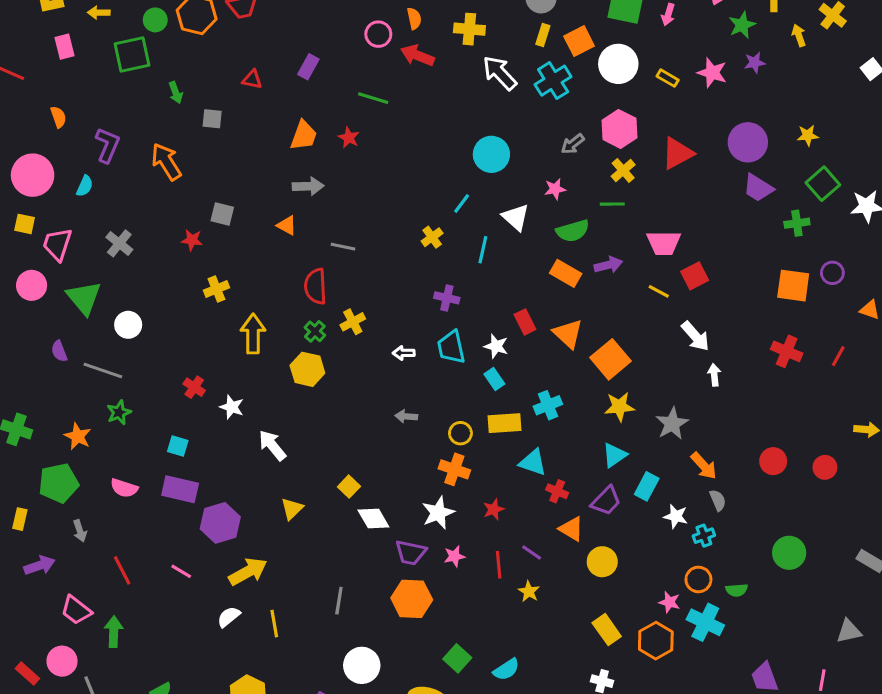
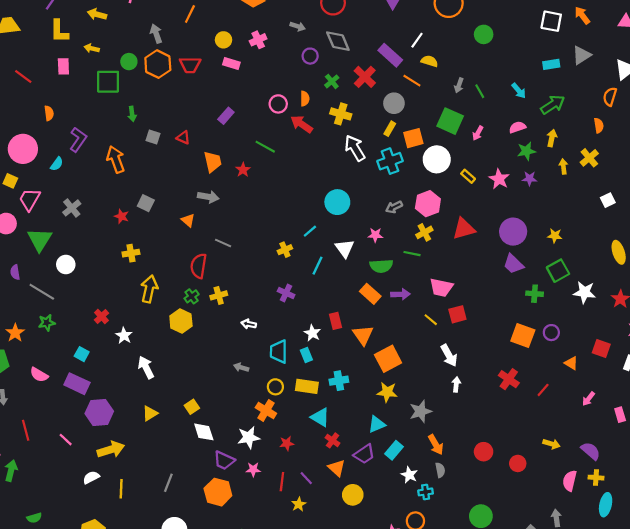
red triangle: (252, 80) -> (183, 138), moved
orange trapezoid: (304, 135) -> (213, 162), turned -45
cyan trapezoid: (451, 347) -> (279, 352), moved

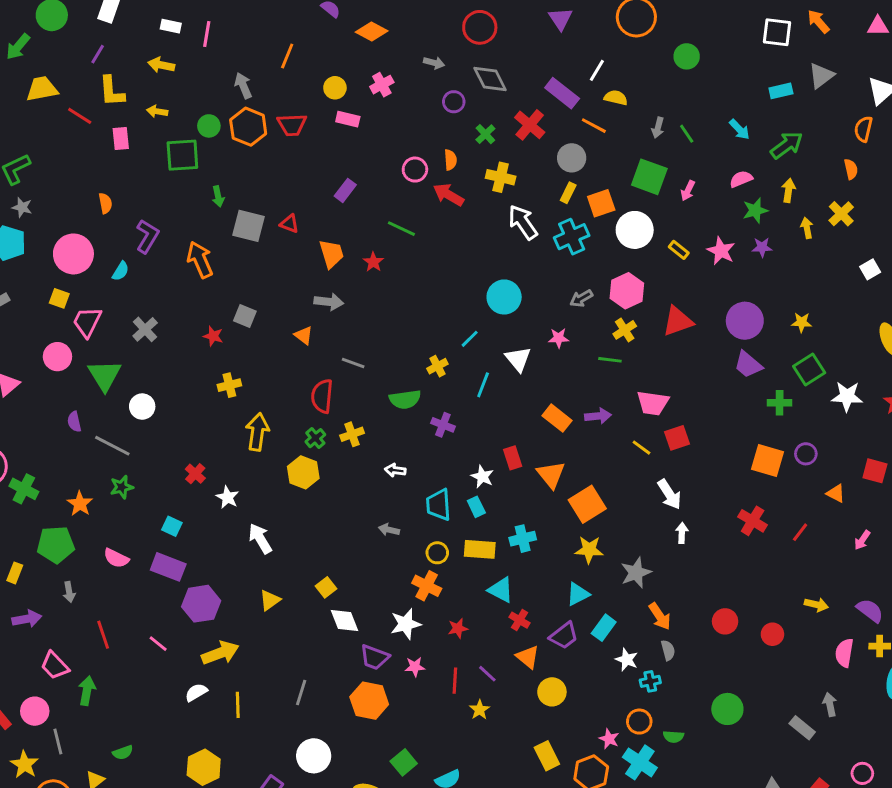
red line: (23, 77) -> (80, 116), moved
gray square: (153, 137) -> (249, 226), size x1.6
green semicircle: (381, 266) -> (405, 399), moved

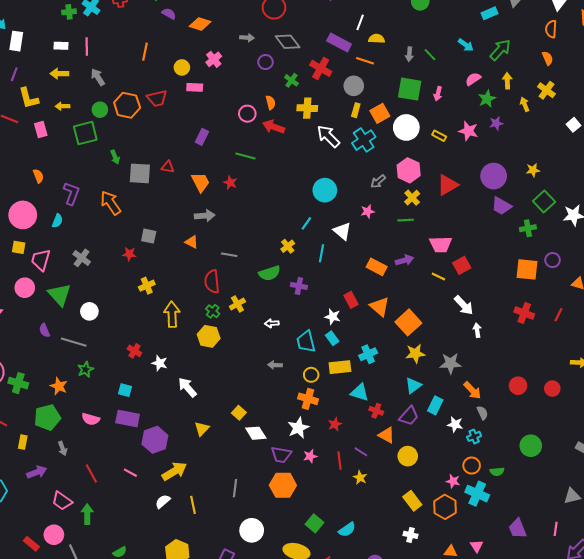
gray arrow: (243, 86) -> (98, 77), moved
gray star: (636, 573) -> (450, 363), turned 30

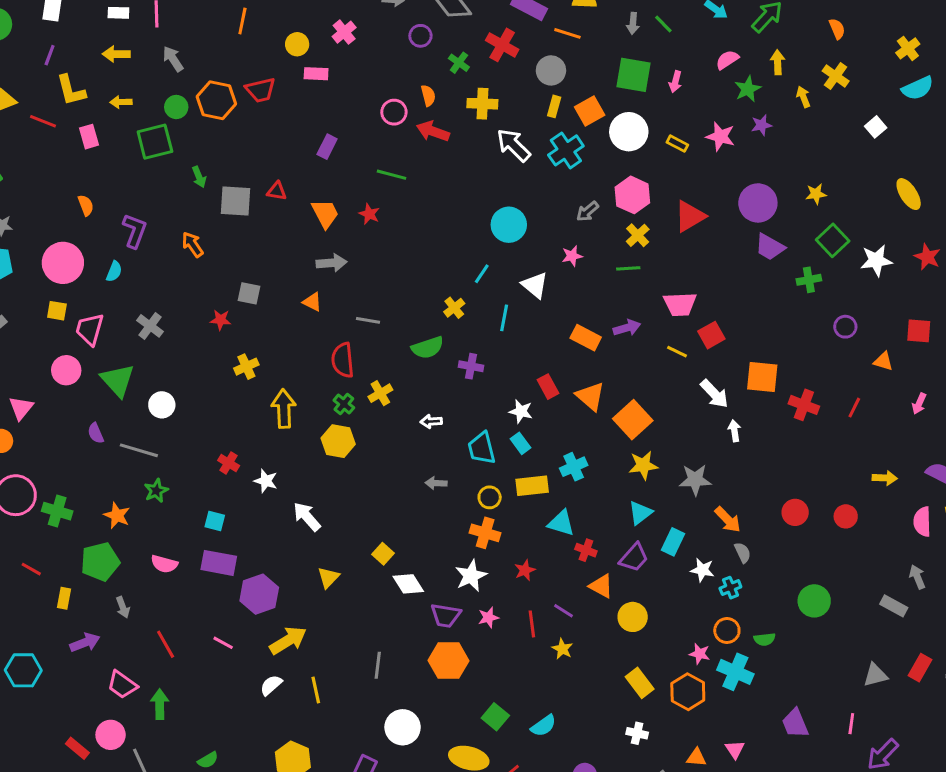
orange arrow: (111, 203) -> (193, 245), size x0.7
orange square: (527, 269) -> (762, 377), moved

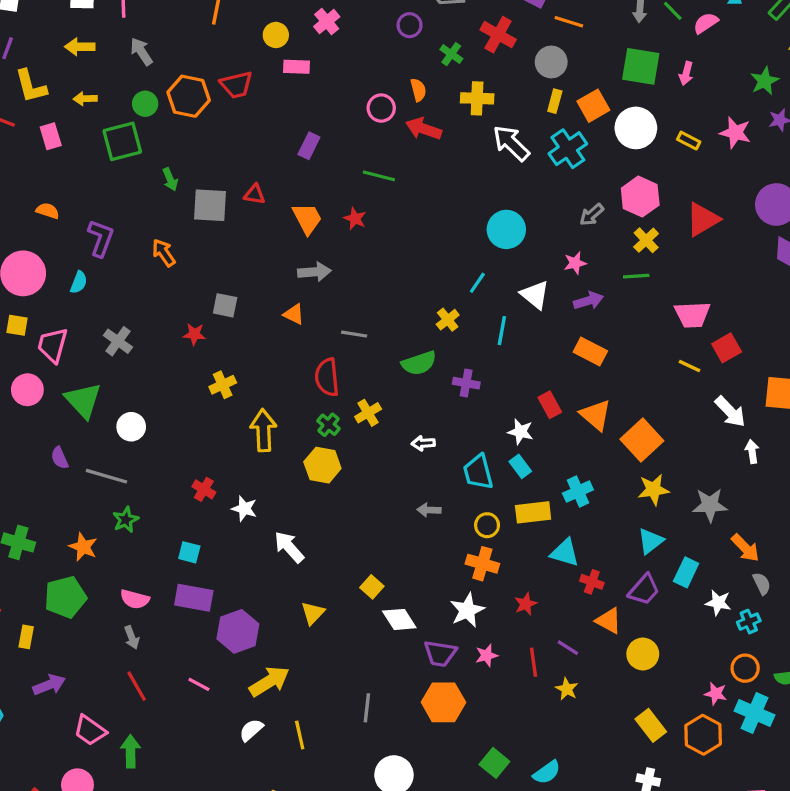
pink semicircle: (727, 60) -> (706, 23), moved
orange semicircle: (86, 205) -> (48, 211), turned -50
purple arrow: (627, 328) -> (588, 301), moved
gray arrow: (123, 607) -> (132, 637), moved

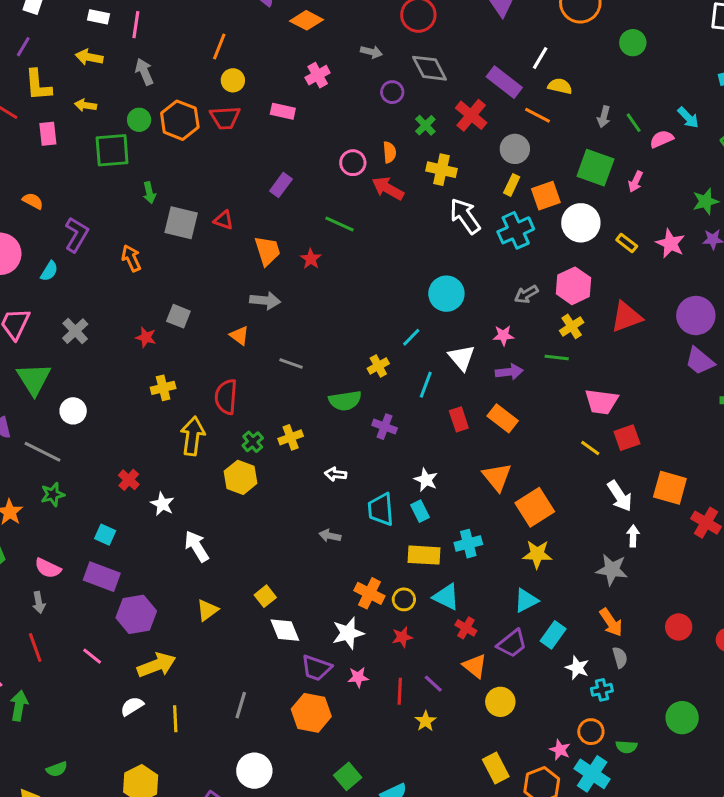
yellow circle: (276, 35) -> (233, 80), moved
red semicircle: (327, 377) -> (226, 397), moved
red rectangle: (550, 405) -> (459, 419), moved
gray star: (710, 505) -> (612, 570), moved
yellow circle: (487, 525) -> (404, 599), moved

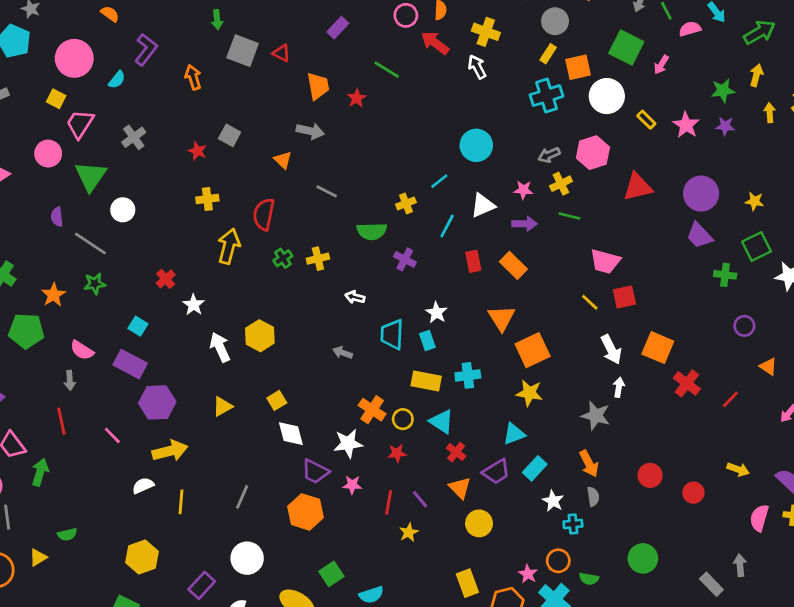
white arrow: (465, 216) -> (477, 67), moved, size x0.7
yellow cross: (572, 326) -> (561, 184), moved
white triangle: (462, 358) -> (483, 205), turned 40
yellow hexagon: (240, 477) -> (260, 336), moved

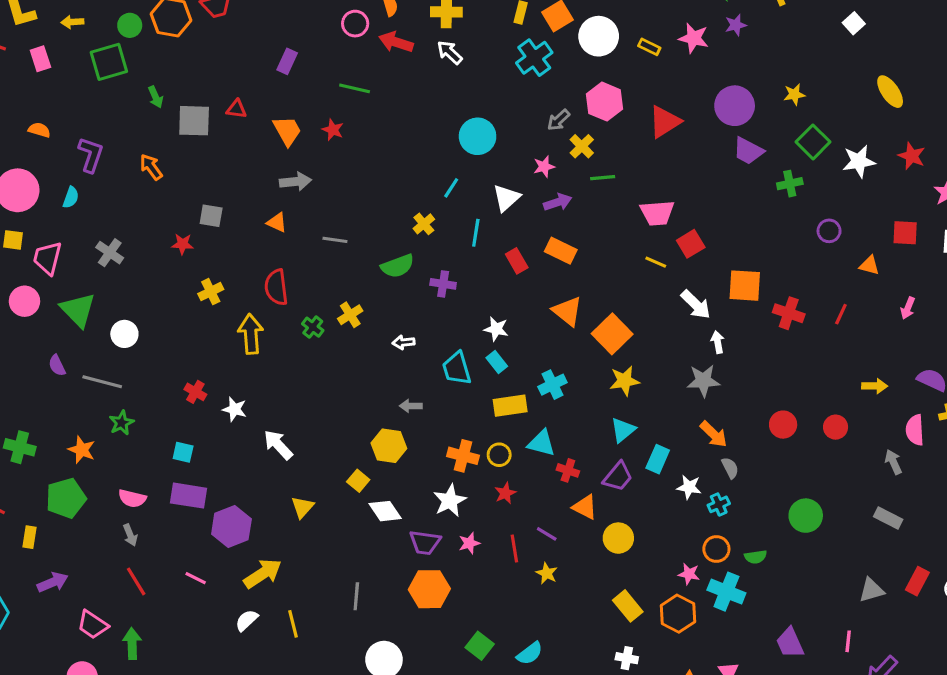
yellow hexagon: (260, 336) -> (389, 446), moved
gray arrow: (740, 565) -> (893, 462), moved

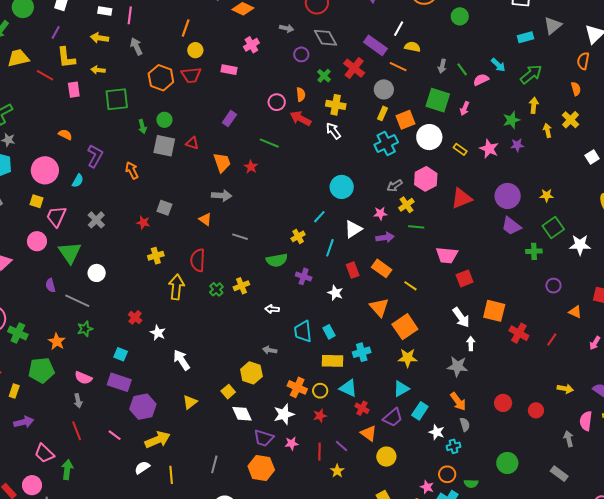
green circle: (130, 25) -> (164, 120), moved
yellow line: (656, 262) -> (410, 286), moved
white star: (496, 329) -> (335, 293), moved

